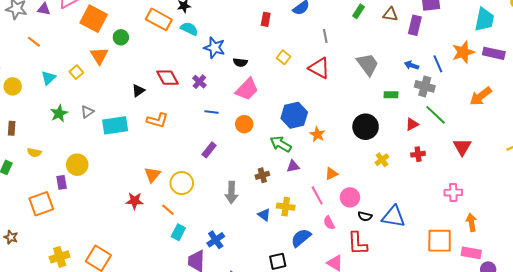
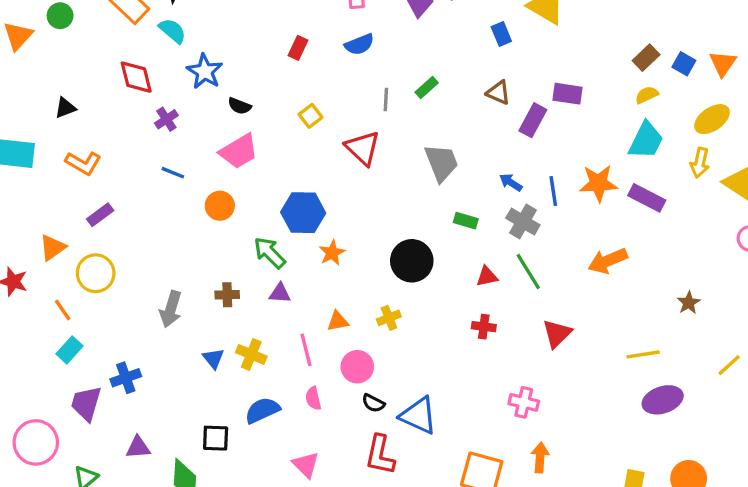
green rectangle: (358, 11) -> (427, 88), moved
red diamond: (167, 78) -> (136, 77), moved
purple rectangle: (209, 150) -> (100, 215), moved
yellow cross: (382, 160) -> (389, 318), moved
red L-shape: (357, 243) -> (380, 455), moved

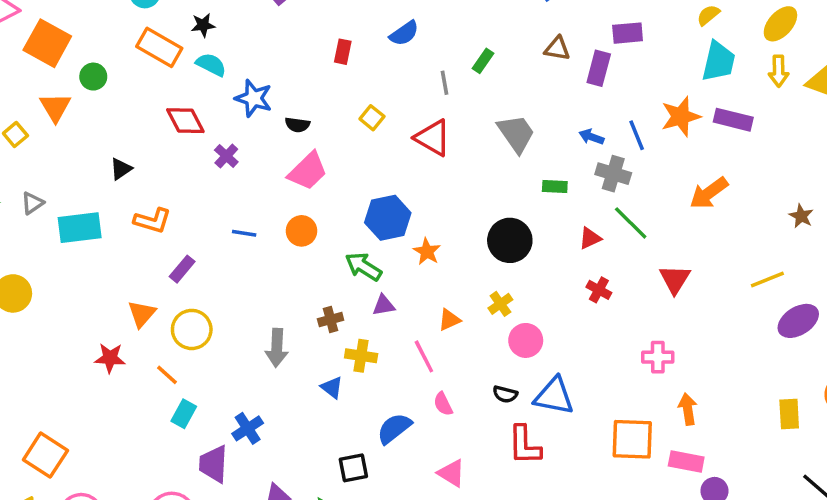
blue line: (173, 173) -> (244, 233), moved
red cross: (484, 327) -> (599, 290), turned 35
yellow cross: (251, 354) -> (361, 356), moved
pink circle: (357, 367) -> (526, 340), moved

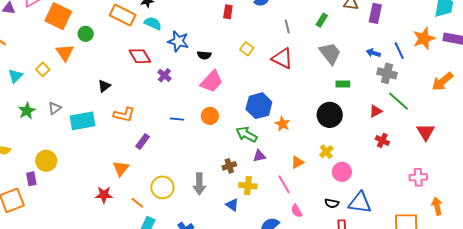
green rectangle: (483, 61) -> (322, 20), moved
green rectangle: (555, 187) -> (343, 84), moved
yellow circle: (192, 329) -> (162, 187), moved

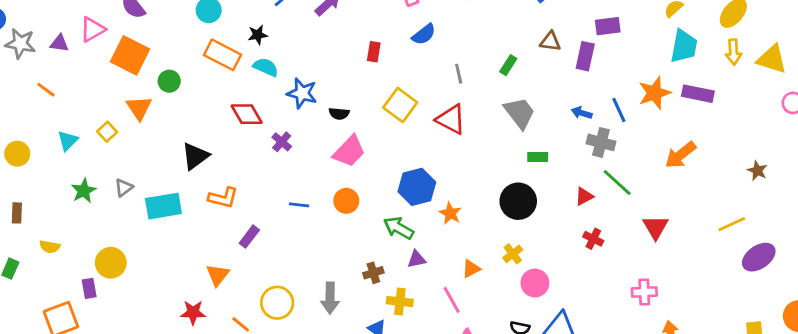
yellow square: (247, 49) -> (400, 105), size x1.6
black triangle: (104, 86) -> (195, 156), size x1.5

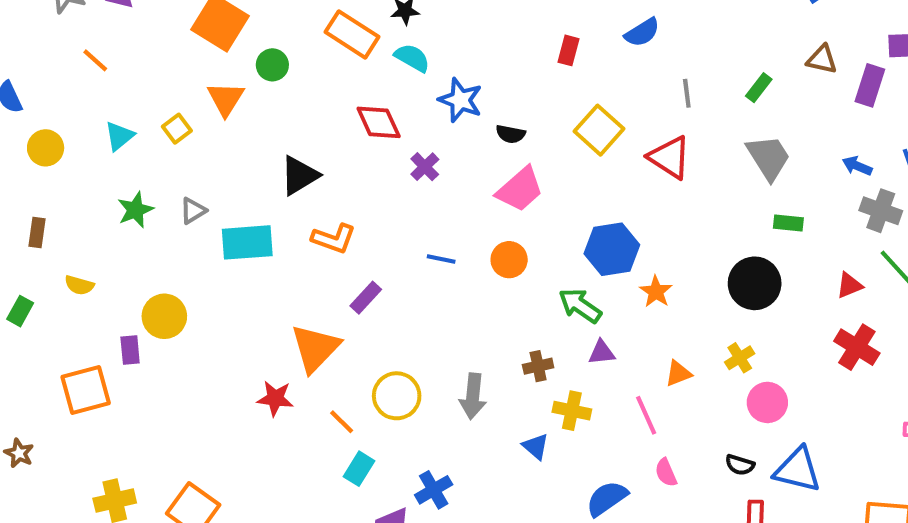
red cross: (593, 239) -> (857, 347), size x1.5
orange triangle: (218, 275) -> (315, 348), size x1.5

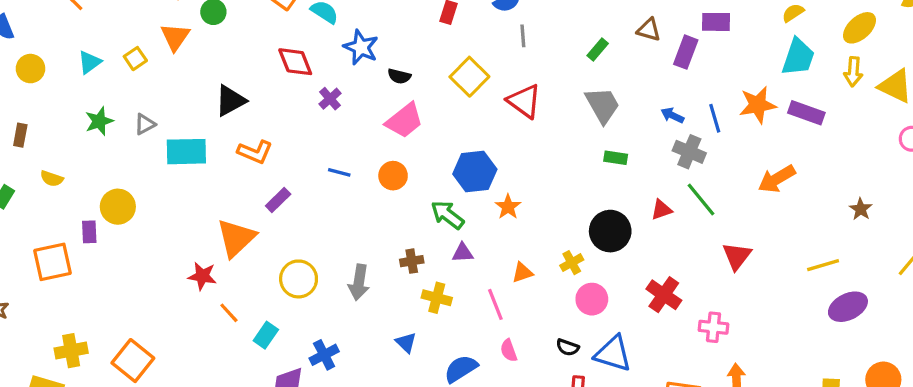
gray line: (687, 93) -> (523, 36), moved
black circle: (755, 283) -> (610, 231), moved
red cross: (857, 347) -> (664, 295), moved
orange line: (342, 422) -> (229, 313), moved
blue triangle: (536, 446) -> (406, 343), moved

